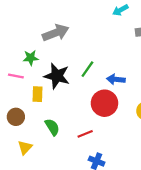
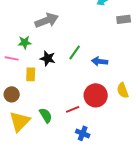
black star: (57, 76) -> (48, 58), size x0.7
red circle: (104, 103) -> (96, 95), moved
green semicircle: (52, 127) -> (46, 115), moved
yellow triangle: (25, 147) -> (20, 121), size x1.6

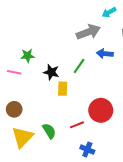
gray arrow: (47, 20) -> (88, 32), moved
blue arrow: (100, 61) -> (105, 54), moved
yellow rectangle: (31, 74) -> (63, 89), moved

